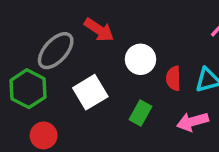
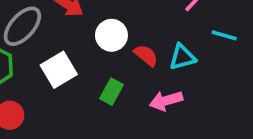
red semicircle: (173, 78) -> (146, 55), turned 130

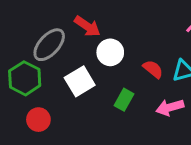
white circle: (111, 35) -> (110, 52), moved

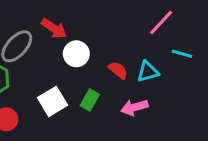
white square: (80, 81) -> (52, 101), moved

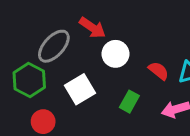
white square: (52, 101) -> (80, 89), moved

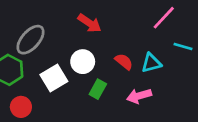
red arrow: (92, 28) -> (90, 23), moved
white circle: (115, 54) -> (83, 62), moved

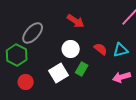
white square: (54, 78) -> (59, 73), moved
pink arrow: (139, 96) -> (122, 77), moved

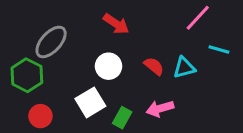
green rectangle: (82, 69) -> (122, 118), moved
pink arrow: (122, 77) -> (160, 109), moved

